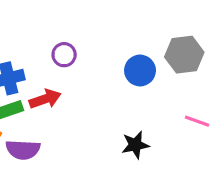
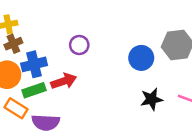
black star: (135, 145) -> (152, 99), moved

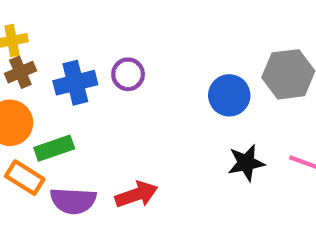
blue cross: (34, 64) -> (75, 83), moved
red arrow: (64, 81) -> (136, 194), moved

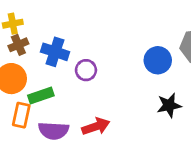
purple circle: (128, 74) -> (86, 70), moved
blue cross: (75, 83) -> (55, 52), turned 32
orange rectangle: (25, 178) -> (21, 115), turned 70

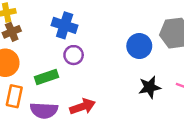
blue cross: (55, 52) -> (65, 25), moved
green rectangle: (41, 95) -> (47, 77), moved

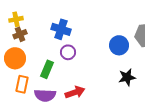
green rectangle: (47, 77) -> (47, 69), turned -48

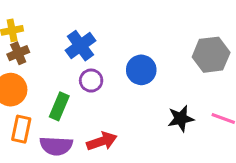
blue cross: (61, 29) -> (80, 46), turned 36
blue circle: (119, 45) -> (141, 70), moved

